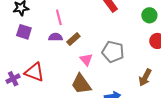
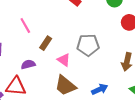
purple semicircle: (56, 37) -> (28, 64), moved

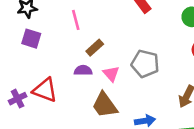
purple semicircle: (28, 64) -> (83, 70), moved

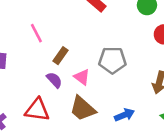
purple semicircle: (83, 70) -> (54, 80), turned 60
red triangle: (45, 90) -> (37, 110), moved

